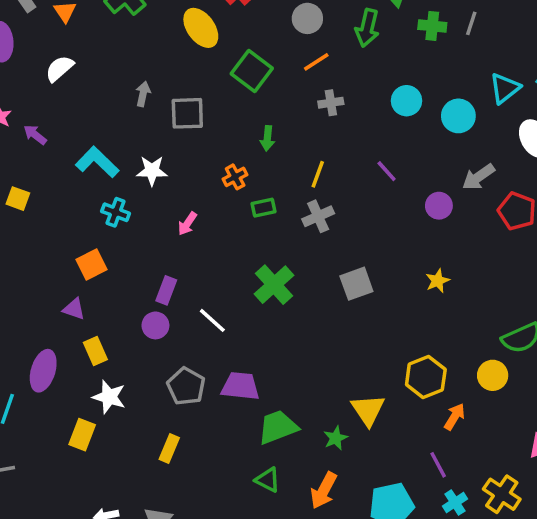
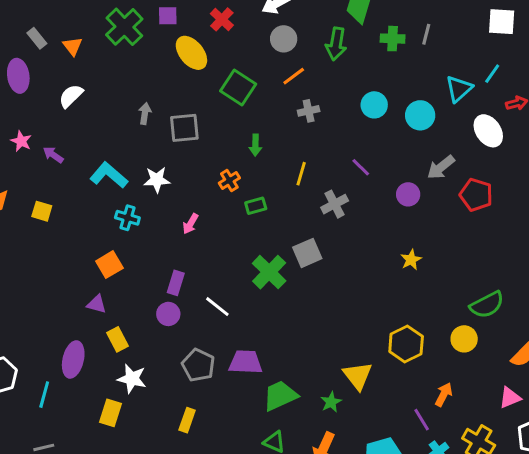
gray cross: (318, 216) -> (335, 204), moved
gray square: (356, 284) -> (307, 253), moved
orange arrow: (455, 417) -> (444, 394), moved

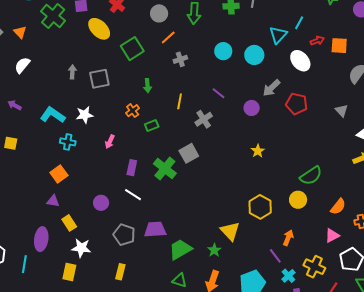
green square: (238, 88) -> (132, 49), turned 30
purple rectangle: (176, 283) -> (132, 168), moved

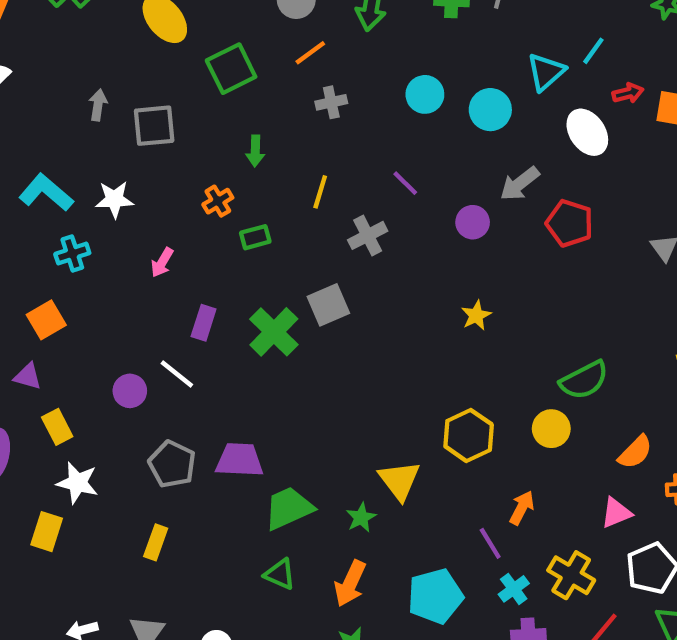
cyan cross: (68, 142) -> (72, 253), turned -35
white line: (133, 195) -> (177, 374), moved

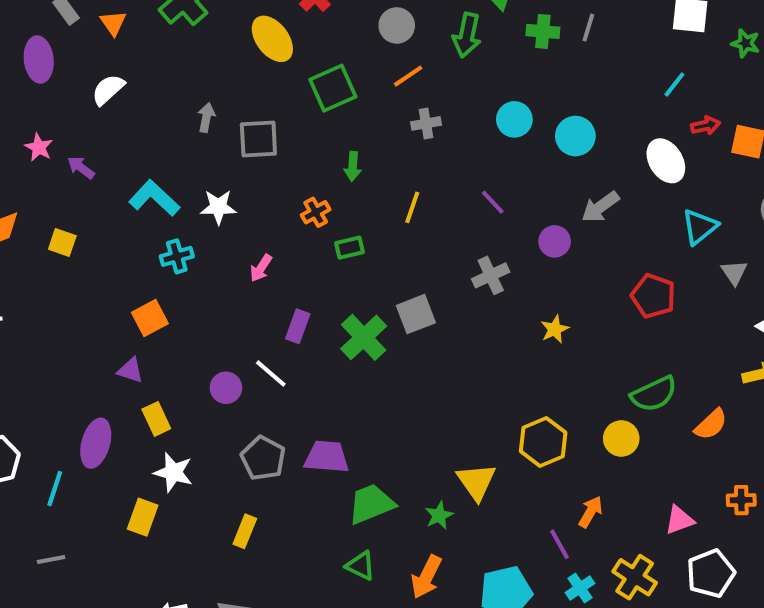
cyan triangle: (546, 72) -> (700, 227), moved
red pentagon: (570, 223) -> (653, 296), moved
gray cross: (368, 235) -> (491, 275), moved
orange semicircle: (635, 452) -> (711, 424), moved

